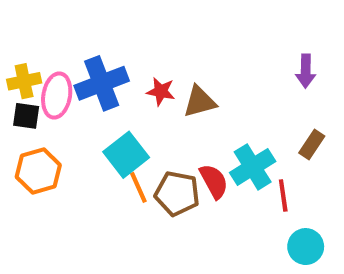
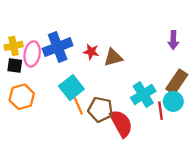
brown rectangle: (312, 144) -> (177, 82), size x1.5
red semicircle: (214, 181) -> (121, 123), moved, size x1.4
cyan circle: (306, 247) -> (173, 101), moved

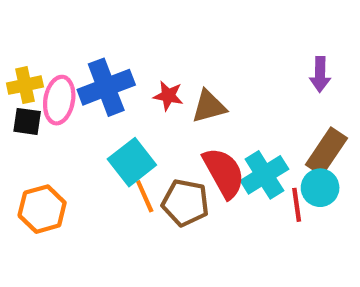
orange hexagon: (22, 97) -> (42, 209), moved
red semicircle: (121, 123) -> (224, 173), moved

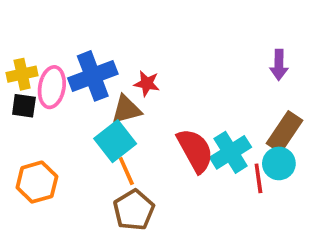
brown triangle: (209, 106) -> (126, 109), moved
brown pentagon: (185, 203) -> (134, 210), moved, turned 30

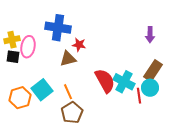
blue cross: (93, 76) -> (58, 28), moved, turned 30
cyan square: (115, 141) -> (42, 90), moved
cyan cross: (231, 152) -> (124, 82), turned -30

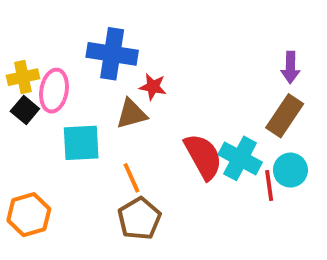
black square: (13, 57) -> (25, 110), turned 32
brown rectangle: (153, 71) -> (285, 116), moved
cyan square: (42, 90) -> (81, 143), moved, turned 35
orange hexagon: (20, 98) -> (29, 215), moved

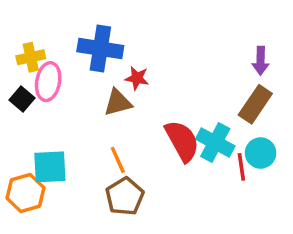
yellow cross: (23, 77) -> (31, 57), moved
cyan square: (81, 143) -> (50, 167), moved

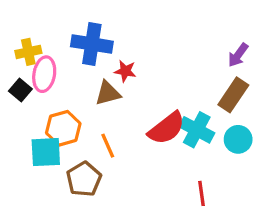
purple arrow: (261, 61) -> (238, 55), turned 35
red semicircle: (182, 141) -> (167, 128), turned 81
red line: (241, 167) -> (202, 193), moved
orange hexagon: (26, 193) -> (63, 128), moved
brown pentagon: (125, 197) -> (84, 179), moved

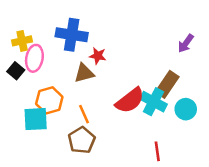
brown rectangle: (233, 95) -> (167, 84), moved
brown pentagon: (84, 179) -> (82, 140), moved

